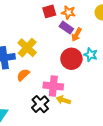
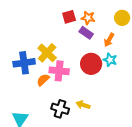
orange arrow: (76, 35) -> (109, 40), moved
pink cross: (53, 86) -> (59, 71), moved
black cross: (40, 104) -> (60, 109), turned -30

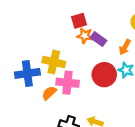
orange star: (88, 18) -> (85, 36), moved
yellow cross: (47, 53) -> (54, 62), turned -30

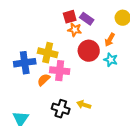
purple rectangle: (98, 39) -> (87, 19), moved
red circle: (104, 75) -> (89, 51), moved

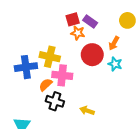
black cross: (61, 109) -> (55, 101), moved

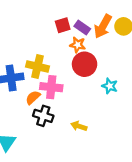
orange star: (78, 33) -> (78, 45), moved
orange arrow: (114, 43) -> (103, 26), moved, size x1.5
cyan star: (115, 64) -> (110, 86), moved

